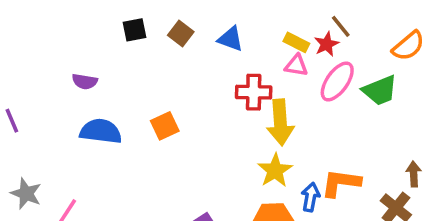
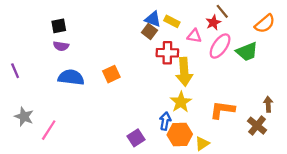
black square: (135, 30) -> (59, 26), moved
brown square: (181, 33) -> (149, 31), moved
yellow rectangle: (296, 42) -> (172, 21), moved
blue arrow: (311, 197) -> (165, 121), moved

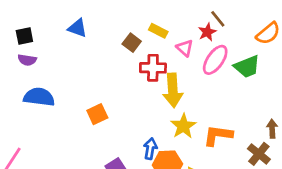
blue triangle: (153, 19) -> (77, 28), moved
pink triangle: (194, 36) -> (185, 48), turned 32
orange square: (111, 74) -> (97, 114), moved
yellow star: (181, 102) -> (183, 126), moved

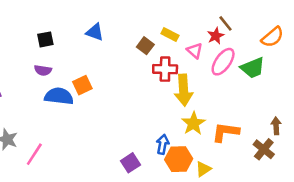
purple semicircle: (27, 60) -> (43, 70), moved
orange square: (97, 114) -> (82, 85), moved

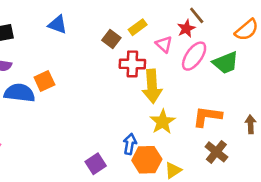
yellow rectangle: (170, 35) -> (138, 27), turned -63
orange L-shape: (226, 132) -> (207, 116), moved
brown cross: (264, 149) -> (216, 152), moved

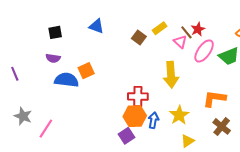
brown line: (197, 15) -> (186, 32), moved
red cross: (132, 64) -> (138, 96), moved
yellow star: (163, 122) -> (179, 115), moved
orange hexagon: (147, 160) -> (135, 116), moved

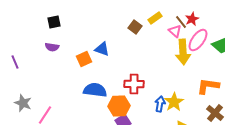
blue triangle: (96, 26) -> (102, 49), moved
yellow arrow: (171, 75) -> (183, 52), moved
blue semicircle: (67, 80) -> (95, 90), moved
orange hexagon: (135, 116) -> (119, 106), moved
blue arrow: (153, 120) -> (160, 104), moved

